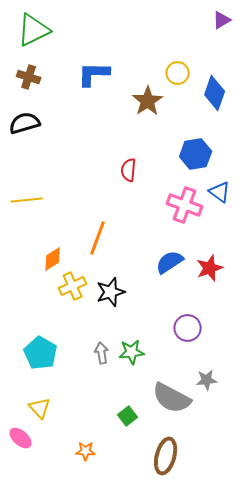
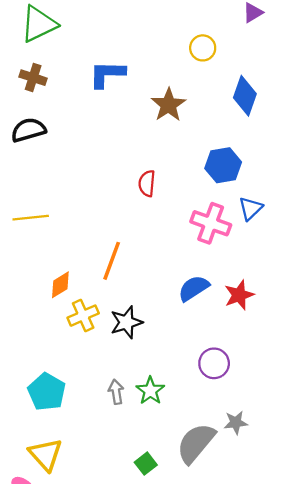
yellow circle: (178, 73) -> (203, 48), moved
blue triangle: (220, 192) -> (251, 208), turned 40
green star: (132, 352) -> (150, 391), turned -30
gray semicircle: (172, 398) -> (196, 443), turned 102
yellow triangle: (40, 408) -> (46, 454), size x1.4

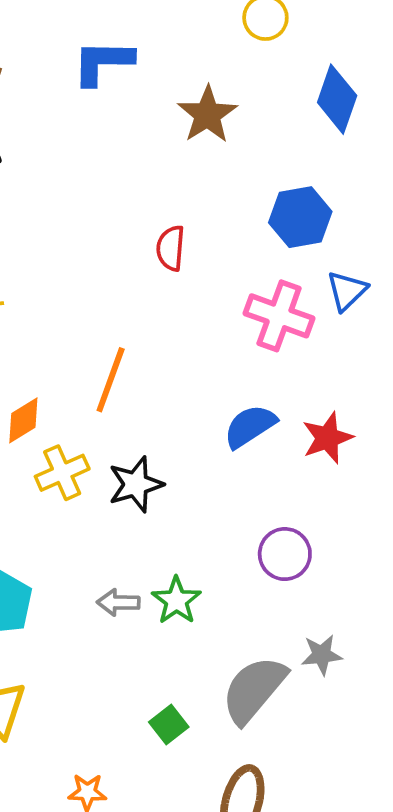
gray arrow: (116, 392) -> (118, 602), turned -80

